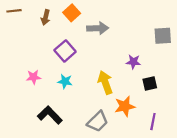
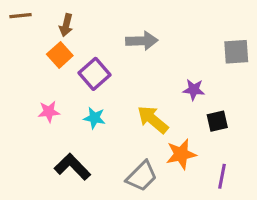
orange square: (72, 13) -> (60, 55), moved
yellow arrow: (105, 82) -> (153, 120), turned -30

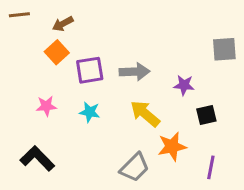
brown arrow: (66, 25) -> (63, 24), turned 48
gray arrow: (142, 41) -> (135, 72), moved
purple square: (94, 74) -> (90, 70), turned 32
black L-shape: (72, 167) -> (37, 158), moved

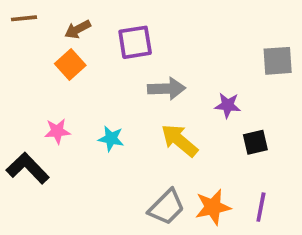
purple square: (90, 70) -> (135, 42), moved
orange star: (172, 146) -> (213, 207), moved
black L-shape: (37, 158) -> (28, 168), moved

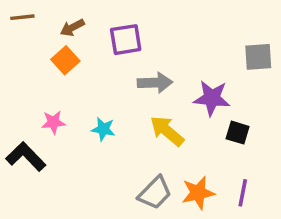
purple star: (228, 105) -> (212, 98), size x1.5
black square: (255, 142) -> (238, 133), turned 30

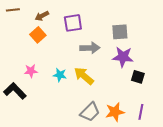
gray square: (258, 57) -> (120, 32), moved
yellow arrow: (167, 131) -> (84, 76), moved

